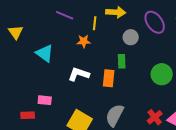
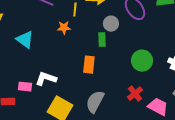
green rectangle: (122, 61) -> (102, 40), moved
white L-shape: (79, 74) -> (46, 79), moved
red cross: (155, 117) -> (135, 94), moved

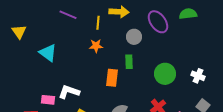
orange star: (64, 28) -> (96, 46), moved
green rectangle: (102, 40) -> (129, 62), moved

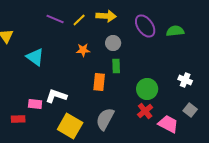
green semicircle: (188, 14) -> (175, 31), moved
yellow line: (98, 23) -> (79, 20), moved, turned 40
gray circle: (134, 37) -> (113, 43), moved
green circle: (165, 74) -> (147, 89), moved

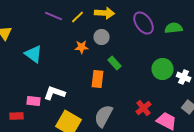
gray circle: (113, 43) -> (102, 37), moved
green rectangle: (116, 66) -> (115, 63), turned -40
green circle: (147, 89) -> (163, 69), moved

